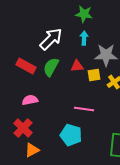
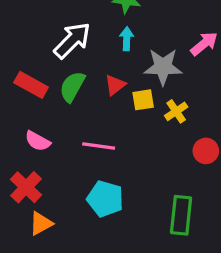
red triangle: (77, 66) -> (115, 85), turned -32
pink semicircle: (30, 100) -> (38, 141), turned -140
pink line: (84, 109) -> (99, 146), moved

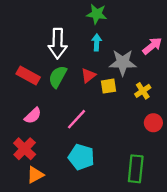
white arrow: (72, 40) -> (58, 44), turned 136
yellow cross: (176, 111) -> (143, 91), moved
pink semicircle: (38, 141) -> (33, 116), turned -72
pink line: (99, 146) -> (77, 119), turned -55

